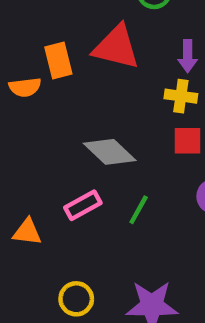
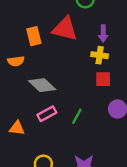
orange semicircle: (25, 87) -> (16, 61), moved
gray diamond: (110, 152) -> (42, 85), moved

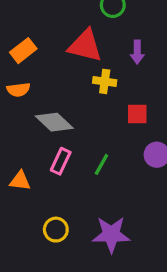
orange rectangle: (34, 36) -> (23, 51), moved, turned 66
yellow cross: (100, 55) -> (105, 81), moved
pink rectangle: (47, 114) -> (61, 161), turned -36

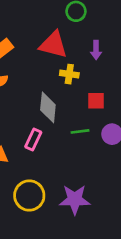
gray diamond: (54, 122) -> (48, 107), moved, turned 52
green line: (101, 164) -> (80, 131), moved, turned 54
yellow circle: (56, 230) -> (29, 196), size x1.5

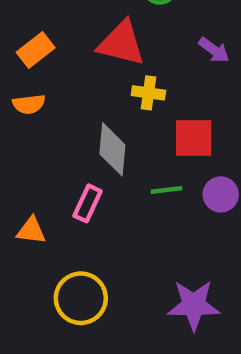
purple arrow: (96, 50) -> (214, 50), moved, turned -54
red square: (96, 101) -> (194, 138), size x1.4
purple star: (75, 200) -> (194, 305), moved

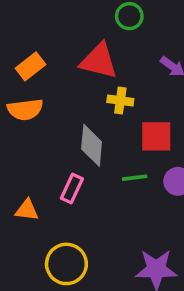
orange semicircle: (29, 104) -> (25, 109), size x1.4

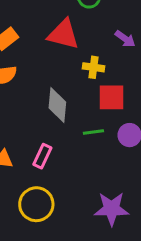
yellow cross: (120, 101) -> (93, 67), moved
pink rectangle: (72, 189) -> (42, 156), moved

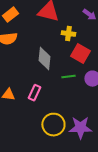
red square: (112, 97) -> (80, 54), turned 30
yellow circle: (36, 204) -> (53, 125), moved

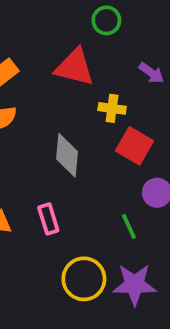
green line: (68, 77) -> (129, 226), moved, turned 72
pink rectangle: (34, 93) -> (48, 219), turned -42

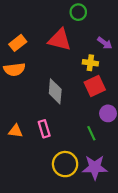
yellow cross: (112, 108) -> (90, 63), moved
red square: (134, 146) -> (95, 86), turned 35

